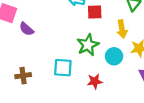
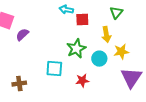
purple semicircle: (27, 29) -> (22, 35), turned 96
brown cross: (23, 76) -> (19, 84), moved

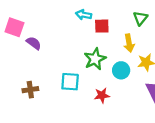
purple semicircle: (22, 35) -> (34, 43), turned 80
brown cross: (19, 84) -> (30, 90), moved

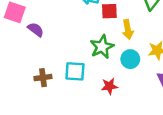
yellow arrow: (129, 43) -> (128, 30), moved
brown cross: (30, 90) -> (43, 78), moved

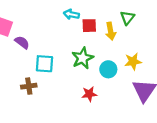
yellow arrow: (128, 30) -> (111, 31), moved
cyan square: (75, 71) -> (44, 64), moved

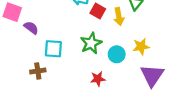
red square: (89, 26) -> (98, 11), turned 32

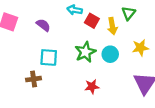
purple semicircle: (31, 28) -> (43, 25), moved
yellow star: (141, 47) -> (140, 48), moved
cyan circle: (117, 54) -> (110, 54), moved

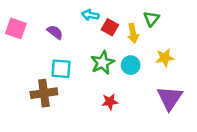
brown cross: (34, 79) -> (44, 93), size x1.5

